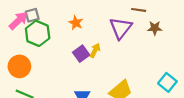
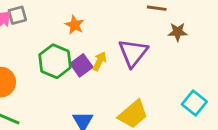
purple triangle: (121, 28) -> (133, 53), moved
green hexagon: (38, 33) -> (55, 61), moved

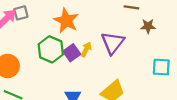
orange star: (74, 25) -> (66, 21), size x1.6
cyan square: (194, 103) -> (161, 67), moved, turned -36

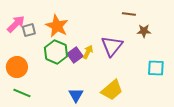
gray square: (21, 13) -> (29, 30), moved
orange star: (66, 21) -> (57, 26), moved

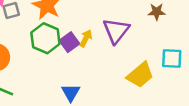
yellow trapezoid: (112, 90) -> (140, 75), moved

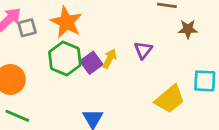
purple triangle: (116, 31) -> (143, 50), size x0.6

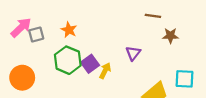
orange star: (66, 22) -> (69, 30), size x0.6
yellow arrow: (110, 59) -> (105, 71), moved

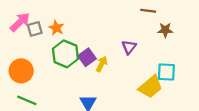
orange star: (69, 30) -> (56, 28), moved
cyan square: (184, 79) -> (166, 72), moved

